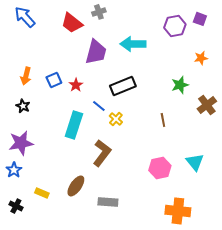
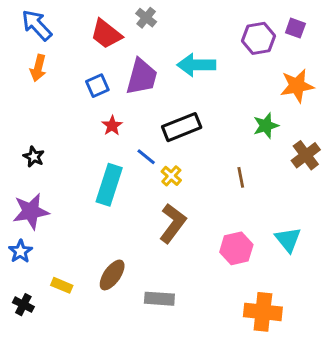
gray cross: (99, 12) -> (146, 18), turned -32
orange star: (201, 58) -> (297, 86), size x1.6
orange arrow: (26, 76) -> (38, 68), moved
blue square: (54, 80) -> (97, 86), moved
brown L-shape: (102, 153) -> (173, 223), moved

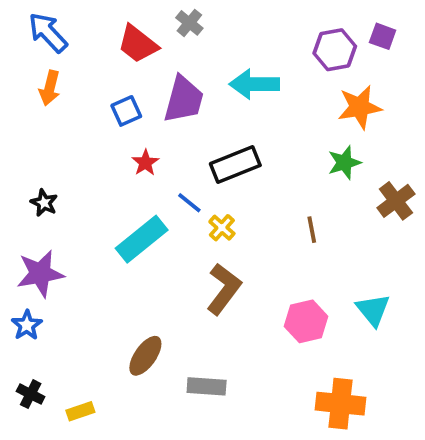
orange star: (297, 86) -> (360, 107), moved
cyan rectangle: (109, 185) -> (142, 239), turned 33
yellow rectangle: (62, 285) -> (80, 411), moved, turned -42

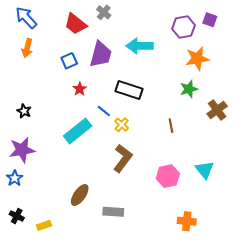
black rectangle: (235, 165) -> (129, 90), turned 40
orange cross: (340, 404) -> (187, 221), size x0.7

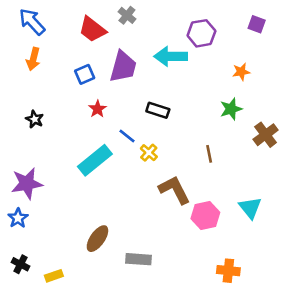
purple hexagon: (184, 27) -> (201, 33), moved
orange star: (197, 59) -> (241, 72), size x0.6
black rectangle: (129, 90) -> (158, 110), size x0.7
black star: (24, 111) -> (35, 119), moved
brown L-shape: (123, 158) -> (174, 190), moved, turned -64

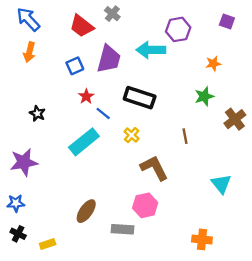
black rectangle: (158, 110) -> (140, 98), size x1.5
black star: (35, 119) -> (37, 113), moved
blue line: (127, 136) -> (103, 113), moved
pink hexagon: (205, 216) -> (145, 205), moved
blue star: (18, 218) -> (16, 203), moved, turned 30

